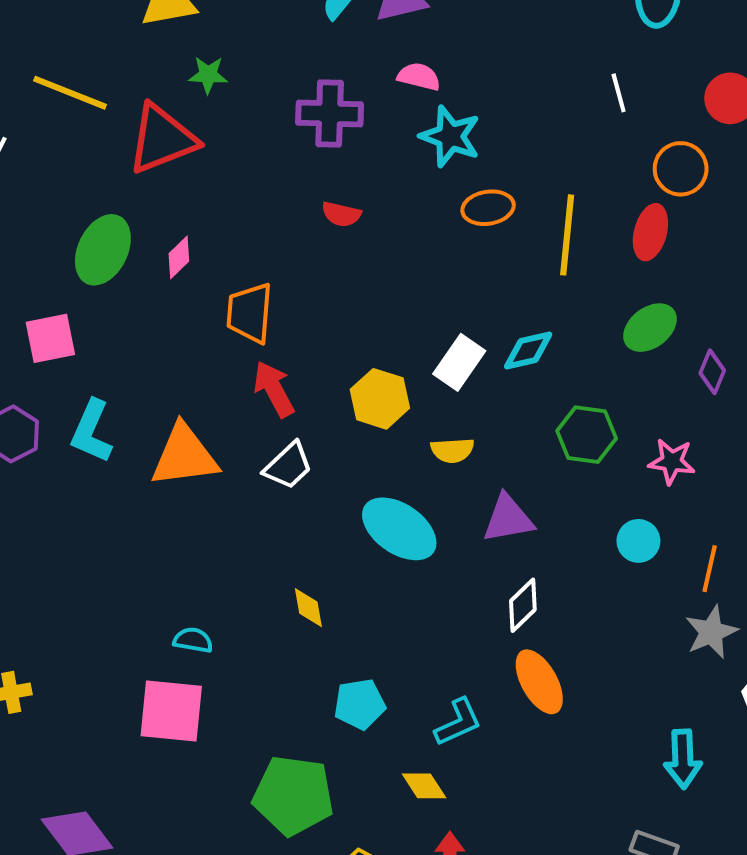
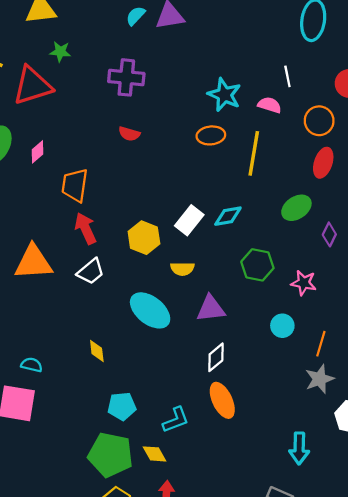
pink semicircle: (419, 77) -> (270, 105), moved
cyan star: (450, 136) -> (224, 95), moved
red ellipse: (650, 232) -> (323, 163), moved
green pentagon: (293, 795) -> (110, 455), moved

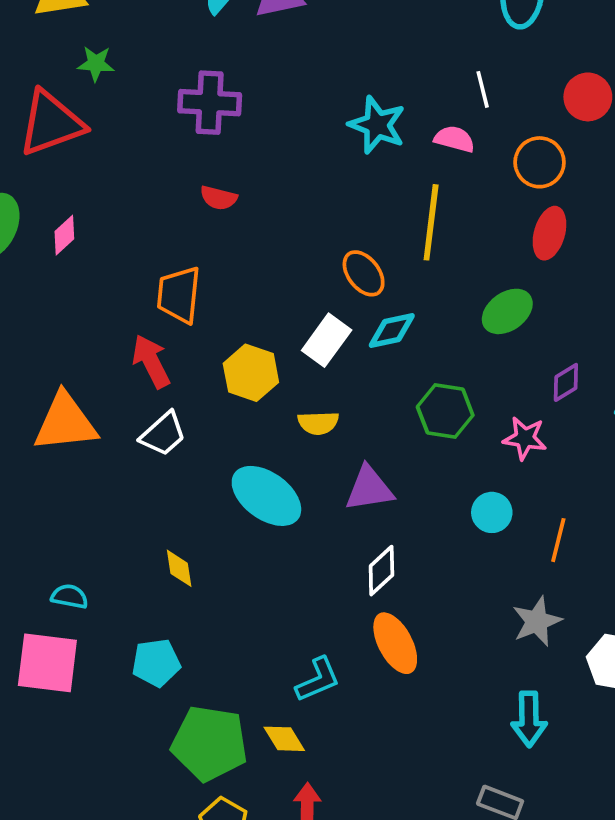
orange ellipse: (211, 135) -> (364, 273), moved, turned 60
orange trapezoid: (75, 185) -> (179, 295), moved
purple diamond: (329, 234) -> (566, 382), moved, turned 35
gray star: (320, 379) -> (537, 621), moved
cyan pentagon: (122, 406) -> (156, 663), moved

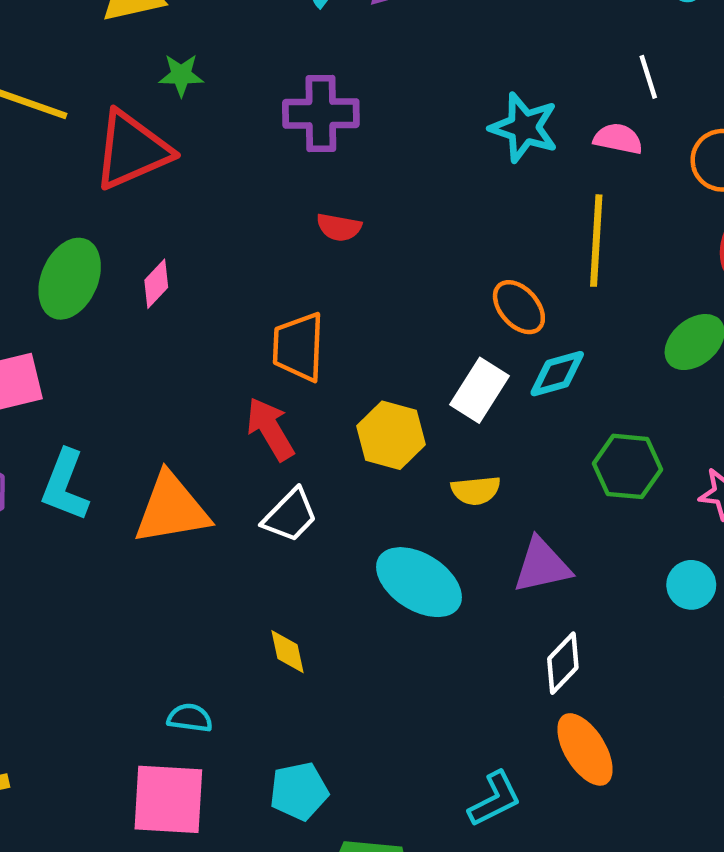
yellow diamond: (179, 568) -> (288, 652), moved

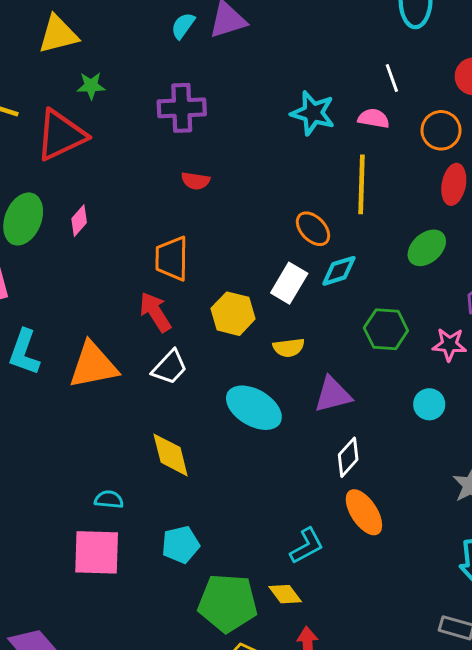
yellow diamond: (288, 652) -> (171, 455), size x1.6

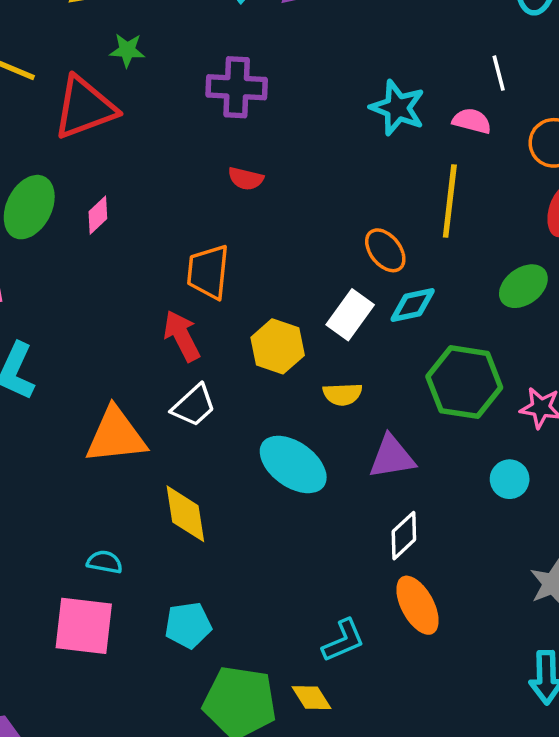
green hexagon: (386, 329) -> (464, 382), size x1.4
orange triangle: (93, 365) -> (116, 436), moved

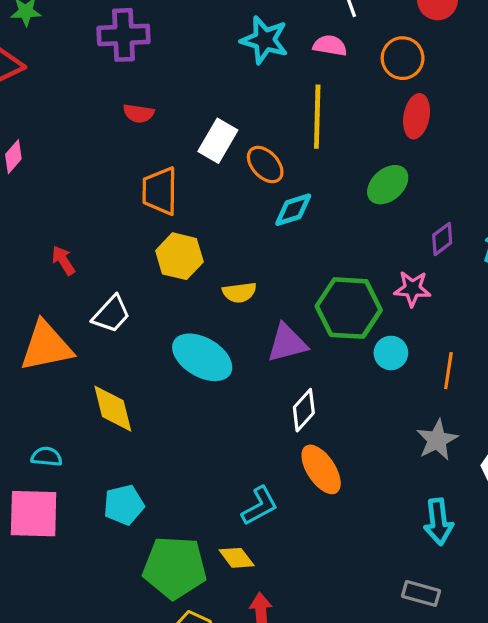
orange trapezoid: (208, 272) -> (160, 191), moved
white rectangle: (350, 315) -> (218, 141), moved
red arrow: (182, 336) -> (63, 260), moved, size x0.7
green hexagon: (464, 382) -> (349, 308), moved

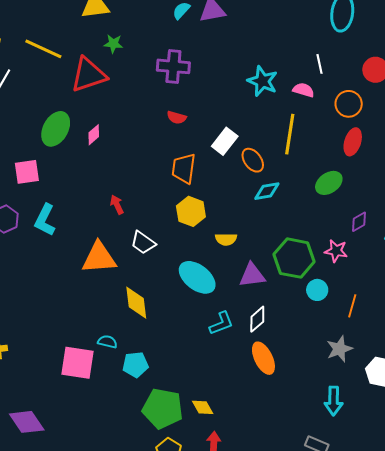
white trapezoid: (111, 314) -> (143, 243), turned 76
cyan semicircle: (47, 457) -> (107, 342), moved
cyan L-shape: (260, 506) -> (221, 323), moved

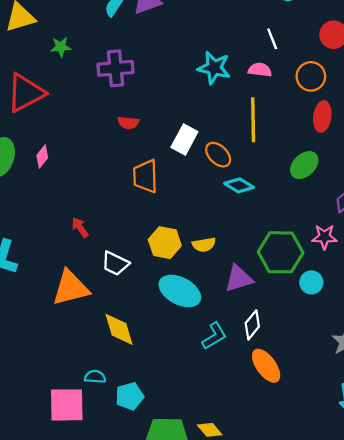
green star: (113, 44) -> (61, 47), moved
cyan diamond: (267, 191) -> (239, 185), turned 52
yellow hexagon: (191, 211) -> (165, 243), moved

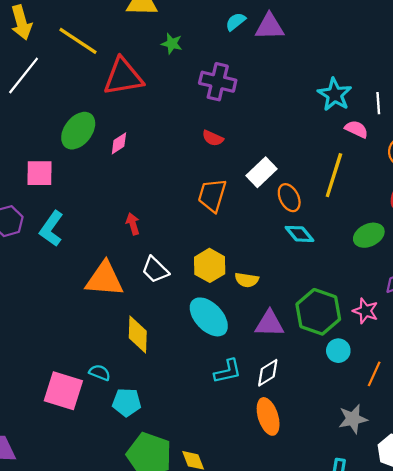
cyan star: (214, 68) -> (335, 95), moved

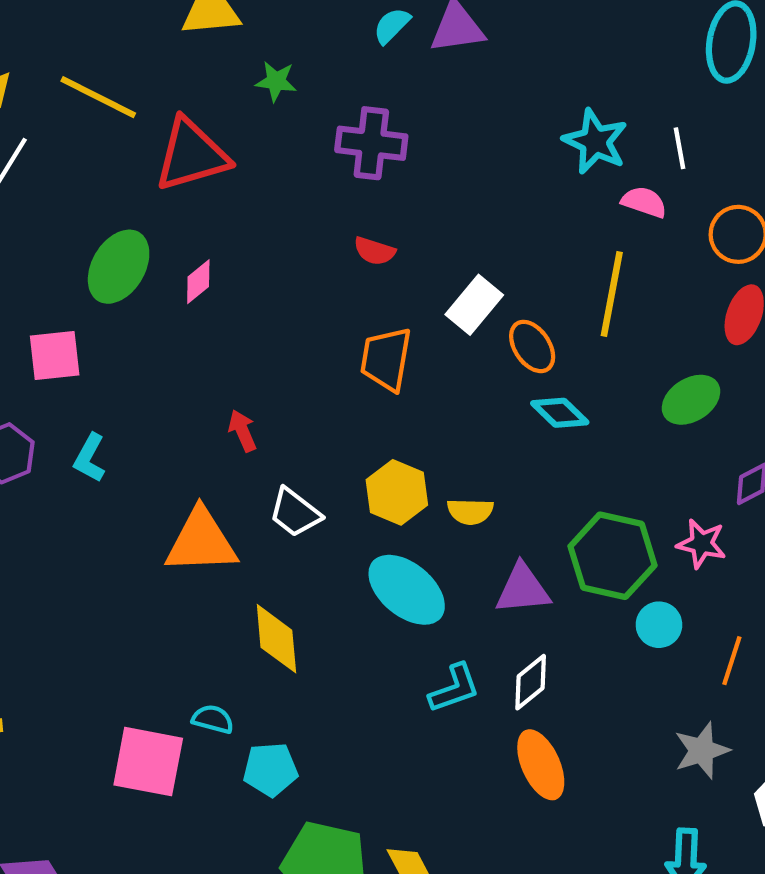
cyan L-shape: (51, 229) -> (90, 458), size x0.7

